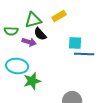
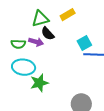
green semicircle: (11, 31) -> (18, 44), moved
cyan square: (75, 43) -> (84, 43), turned -32

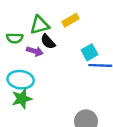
green semicircle: (18, 44) -> (15, 38), moved
green star: (39, 83) -> (22, 99), moved

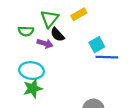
green triangle: (40, 25) -> (50, 19), turned -36

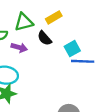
green triangle: (50, 19) -> (24, 22), turned 36
black semicircle: (57, 35) -> (45, 38), moved

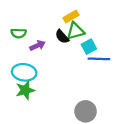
green triangle: (24, 22) -> (75, 31), moved
purple arrow: (19, 47) -> (38, 46), turned -40

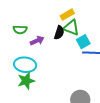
green triangle: (75, 31) -> (71, 28), turned 36
black semicircle: (62, 37) -> (59, 33), turned -120

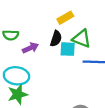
green triangle: (71, 28) -> (82, 39), moved
cyan square: (83, 42) -> (68, 49), moved, turned 32

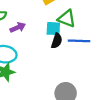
black semicircle: (56, 39) -> (57, 41), moved

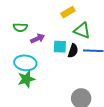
cyan square: (53, 29) -> (60, 47), moved

